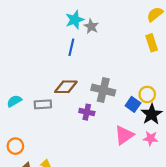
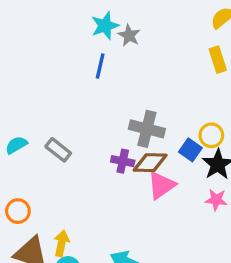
brown diamond: (66, 87) -> (150, 163), moved
gray rectangle: (43, 104) -> (58, 150), turned 42
pink triangle: (124, 135) -> (161, 185), moved

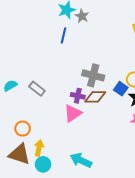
pink triangle: (161, 185) -> (73, 113), moved
orange circle: (18, 211) -> (23, 129), moved

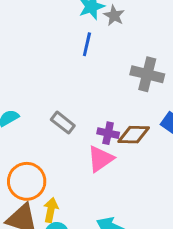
gray cross: (93, 75) -> (147, 74), moved
gray rectangle: (37, 89) -> (63, 123), moved
orange circle: (23, 129) -> (27, 181), size x1.6

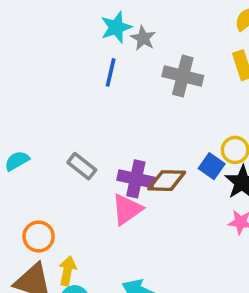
gray cross: (147, 74) -> (183, 76), moved
purple cross: (108, 133) -> (136, 179), size x1.4
orange circle: (27, 181) -> (39, 237), size x0.7

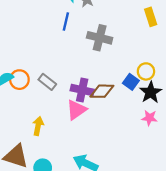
gray cross: (183, 76) -> (100, 38), moved
orange circle: (39, 237) -> (19, 80), moved
yellow arrow: (67, 271) -> (38, 126), moved

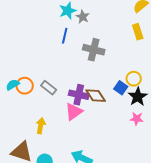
brown diamond: (102, 91) -> (96, 96), turned 55

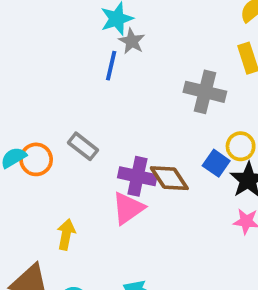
gray star: (83, 17) -> (132, 41), moved
gray cross: (94, 50) -> (205, 92), moved
gray rectangle: (49, 88) -> (83, 146), moved

